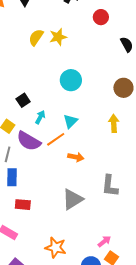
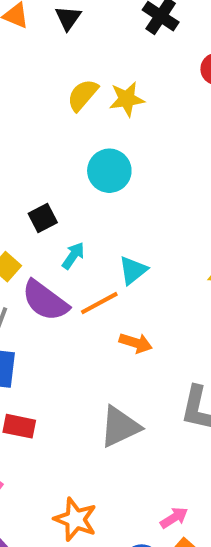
cyan circle: (71, 80) -> (109, 171), moved

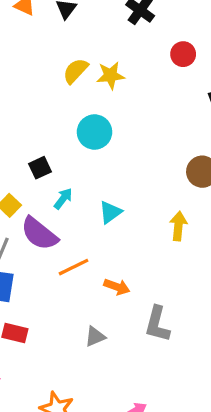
orange line: (99, 303) -> (73, 267), moved
orange arrow: (136, 343) -> (117, 287), moved
gray triangle: (120, 427) -> (95, 337), size x0.6

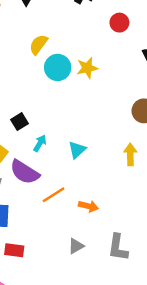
yellow star: (111, 75) -> (87, 68), moved
cyan circle: (94, 132) -> (58, 67), moved
gray L-shape: (157, 324) -> (118, 247), moved

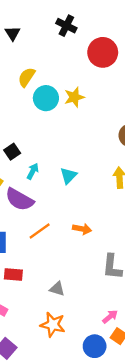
red circle: (119, 23) -> (103, 52), size x1.6
orange line: (54, 195) -> (40, 231), moved
gray triangle: (76, 246) -> (57, 289), moved, turned 49

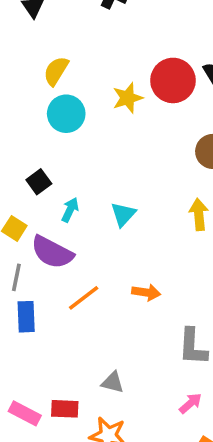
red circle: (103, 52) -> (173, 80), moved
cyan circle: (46, 98) -> (66, 114), moved
red rectangle: (13, 274) -> (65, 409), moved
pink arrow: (110, 317) -> (190, 403), moved

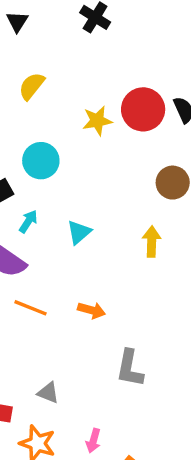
cyan circle: (66, 114) -> (41, 161), moved
orange line: (84, 298) -> (31, 308), turned 52
pink arrow: (190, 403) -> (93, 441), moved, turned 140

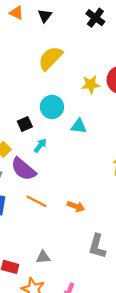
yellow semicircle: (32, 86) -> (50, 58), size x1.4
cyan triangle: (79, 232) -> (79, 126), moved, turned 42
gray triangle: (48, 393) -> (43, 257), turned -32

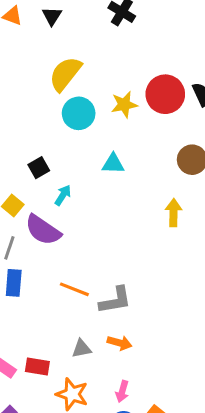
cyan circle: (52, 107) -> (79, 113), moved
orange line: (37, 201) -> (74, 289), moved
orange arrow: (76, 206) -> (120, 343), moved
gray L-shape: (97, 246) -> (115, 300), moved, turned -110

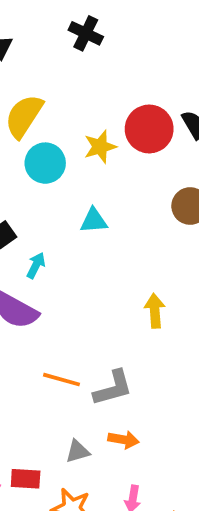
yellow arrow: (174, 213) -> (155, 311), moved

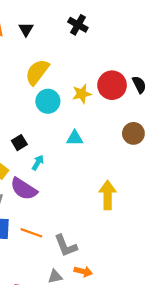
yellow arrow: (155, 311) -> (108, 195), size x1.4
orange line: (62, 380) -> (31, 233), moved
gray L-shape: (113, 388) -> (66, 246), moved, turned 80

